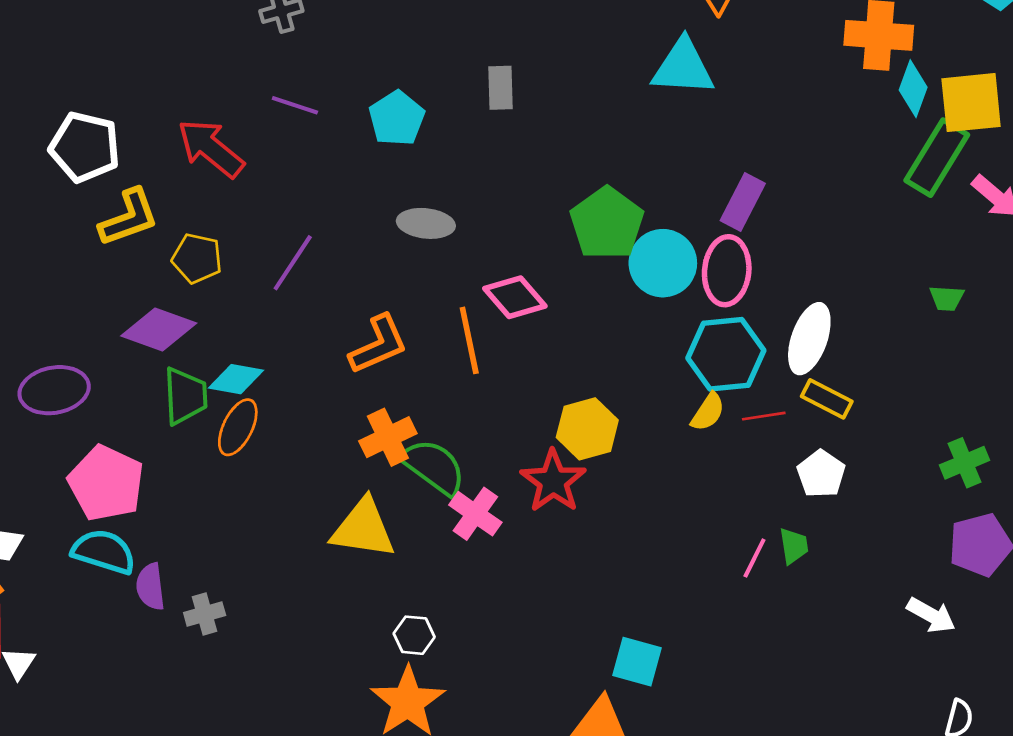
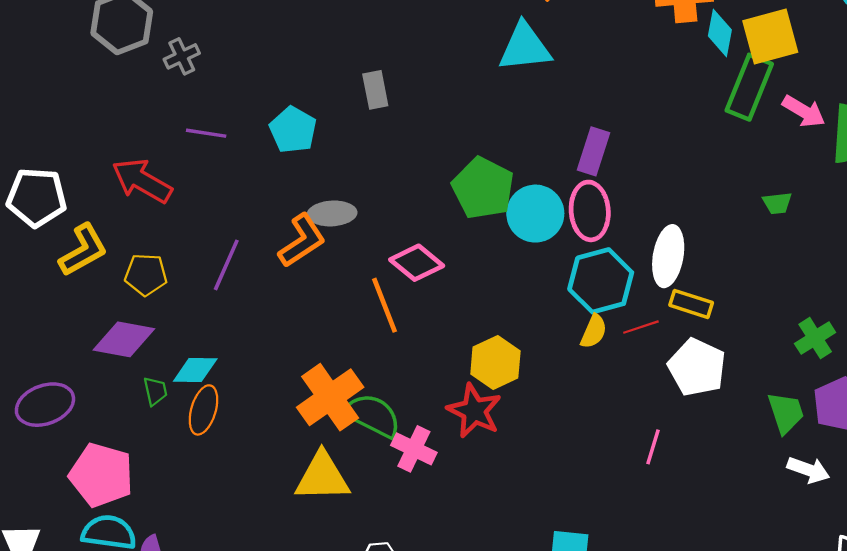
orange L-shape: (378, 345) -> (302, 241), moved
green trapezoid: (185, 396) -> (155, 391), size x0.6
orange cross: (388, 437) -> (330, 397), size x1.4
white pentagon: (821, 474) -> (697, 367), size x1.4
green trapezoid: (794, 546) -> (786, 413), moved, size x1.4

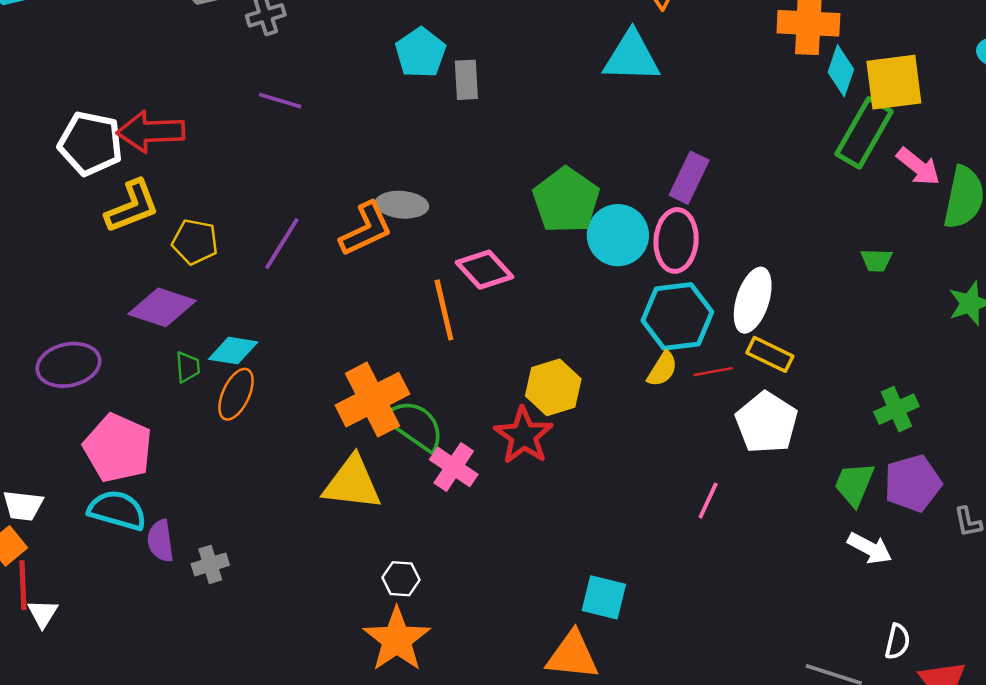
cyan pentagon: (293, 130) -> (420, 53), moved
red arrow: (142, 181) -> (151, 132), moved, turned -40
green trapezoid: (786, 413) -> (854, 484), turned -147

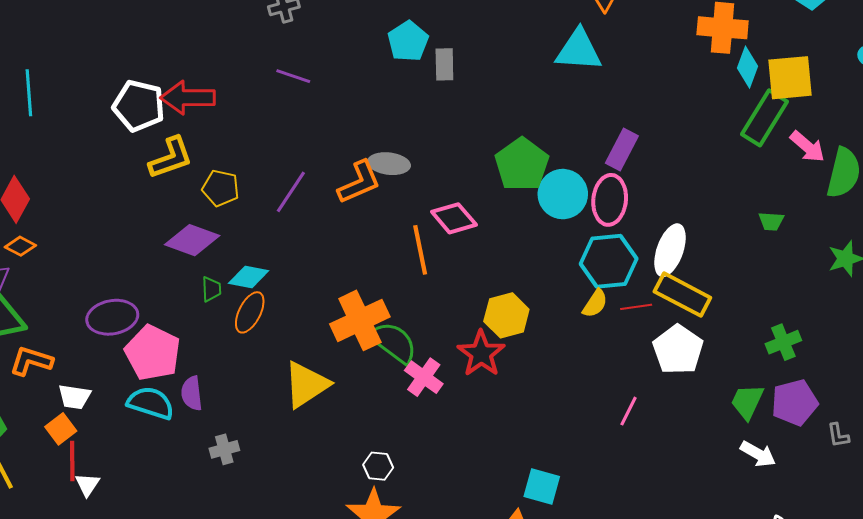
yellow rectangle: (770, 354) -> (682, 295), size x1.5
purple ellipse: (68, 365) -> (112, 317), moved
yellow triangle: (352, 483) -> (306, 385), moved, turned -42
purple semicircle: (160, 541) -> (192, 393), moved

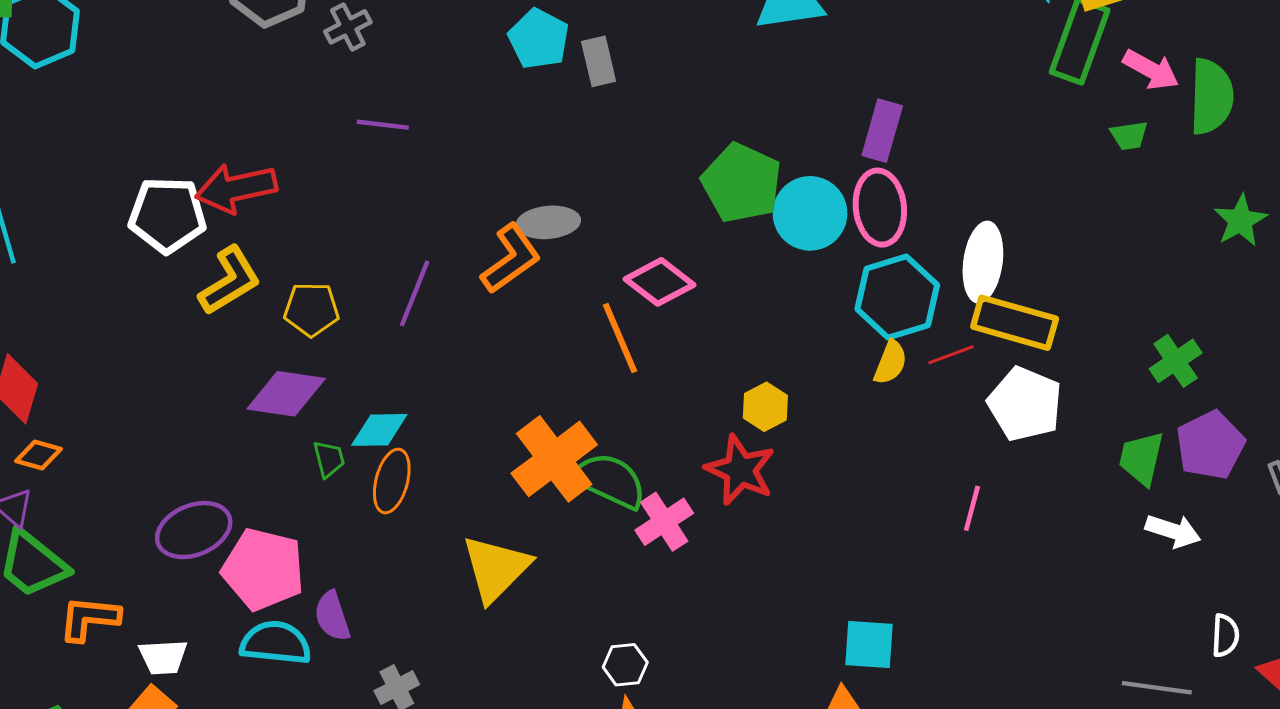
green trapezoid: (771, 221) -> (1129, 136), moved
yellow hexagon: (506, 315) -> (765, 407), size x0.7
pink cross: (424, 377) -> (664, 522), turned 33

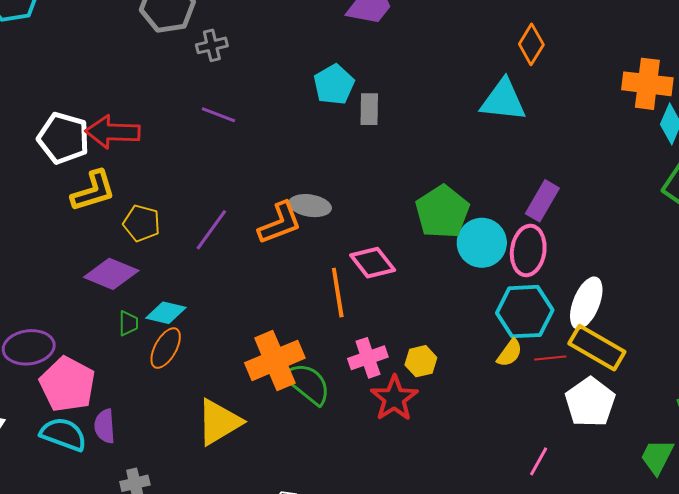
pink cross: (664, 522) -> (368, 358), moved

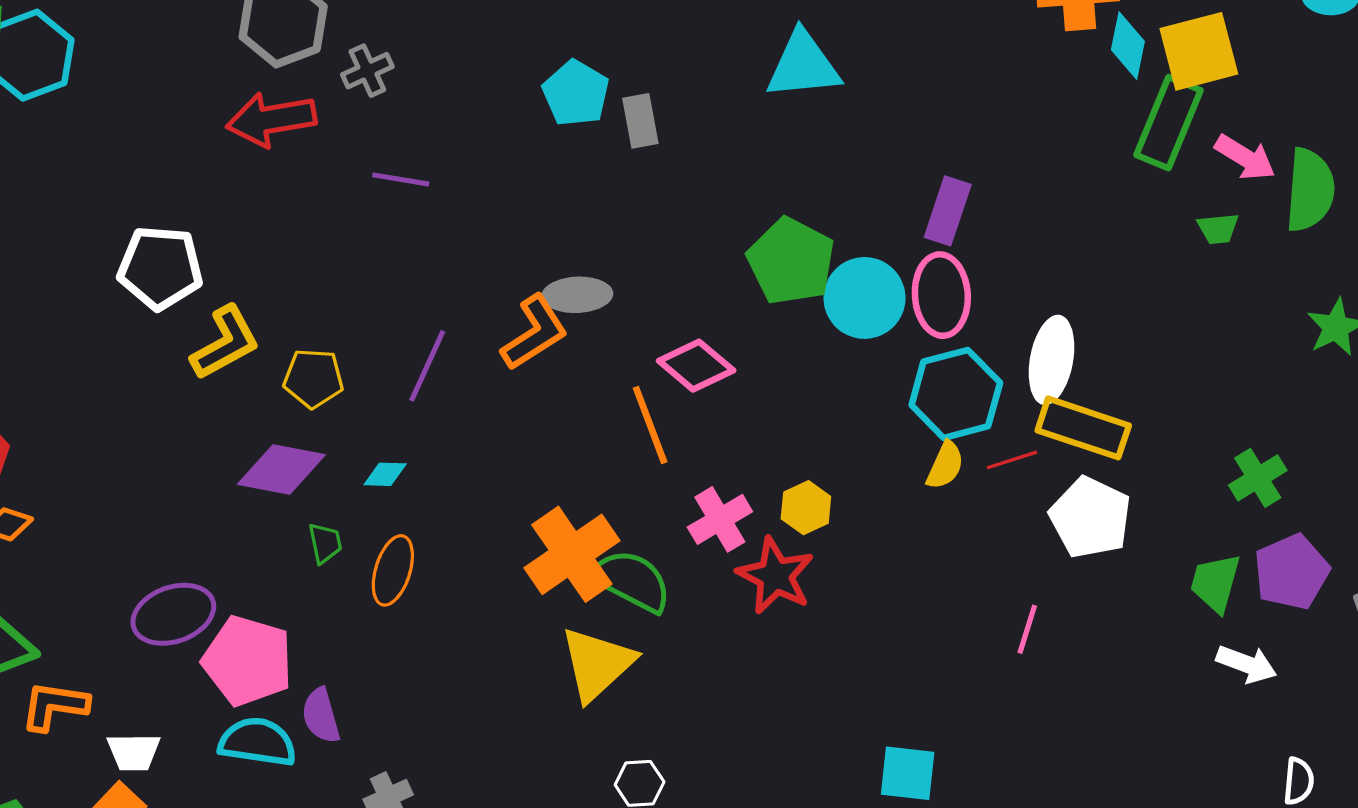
cyan triangle: (503, 100) -> (803, 65), moved
red arrow: (113, 132) -> (271, 119), moved
cyan diamond: (166, 313) -> (385, 474), moved, size x0.7
yellow triangle: (219, 422) -> (597, 664), moved

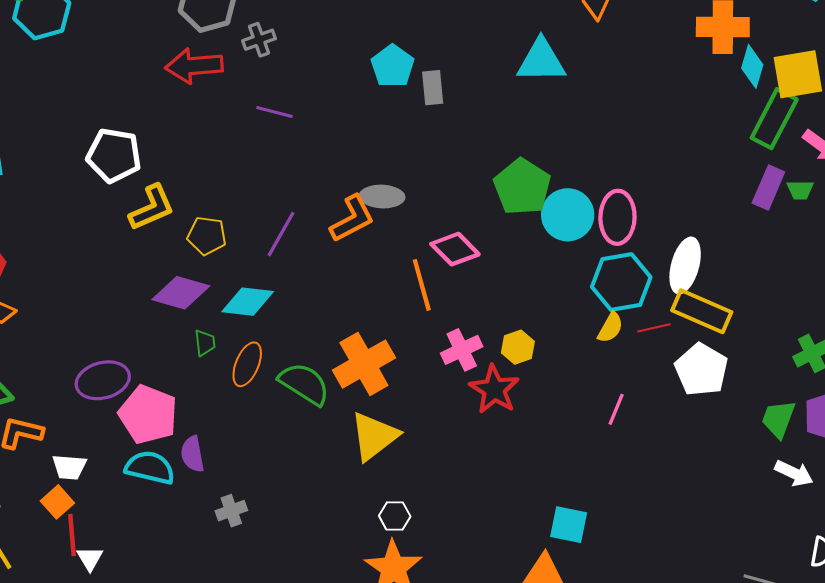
purple rectangle: (948, 211) -> (768, 188), moved
cyan diamond: (385, 474) -> (248, 302), size x1.8
green semicircle: (631, 581) -> (304, 384), moved
pink line: (1027, 629) -> (616, 409), moved

